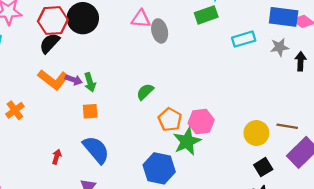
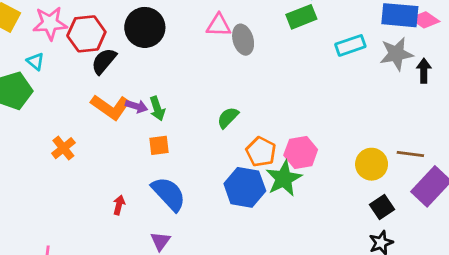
red hexagon: (53, 21) -> (86, 34), moved
gray star: (279, 47) -> (396, 54), size x1.4
blue hexagon: (159, 168) -> (245, 187), moved

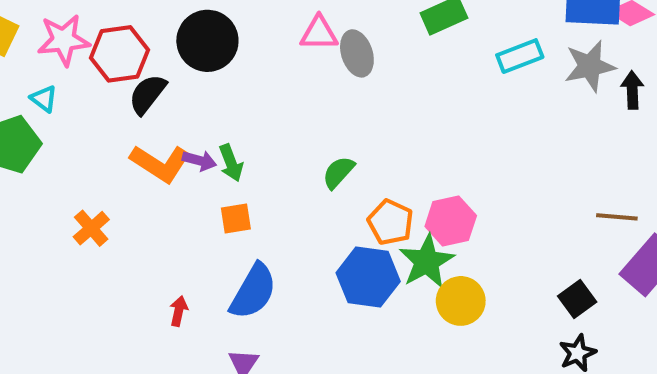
yellow circle: (372, 164) -> (461, 301), moved
blue semicircle: (169, 194) -> (253, 291), turned 75

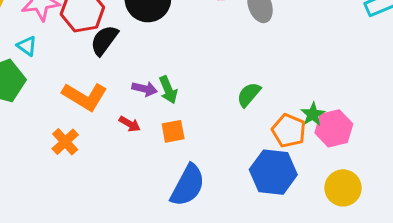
orange L-shape: (160, 163) -> (85, 96), moved
green star: (427, 261) -> (313, 114), moved, size x0.6
red arrow: (179, 311) -> (130, 124), moved, turned 110

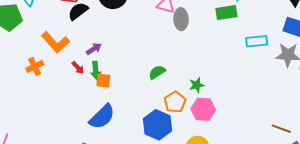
purple arrow: (145, 89) -> (94, 49), turned -63
green arrow: (168, 90) -> (96, 70), moved
green star: (313, 114) -> (197, 85), moved

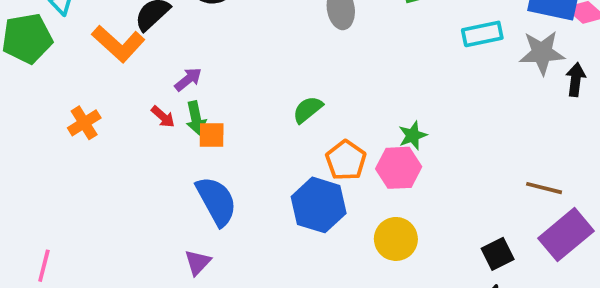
orange L-shape: (55, 42) -> (118, 44), moved
green star: (197, 85) -> (413, 135), moved
blue semicircle: (102, 117) -> (216, 201), turned -68

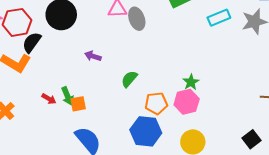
purple arrow: (188, 79) -> (93, 56), moved, turned -112
orange pentagon: (346, 160) -> (156, 103), turned -30

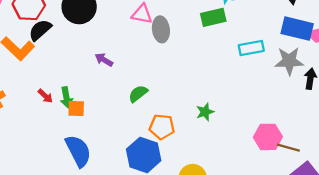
pink hexagon: (187, 102) -> (268, 137), moved

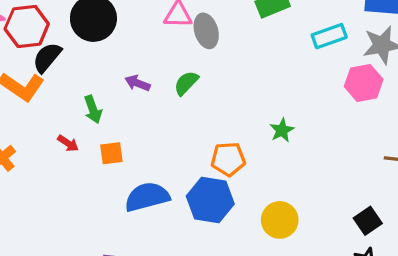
green semicircle: (138, 94) -> (186, 83), moved
green arrow: (66, 97) -> (93, 109), moved
pink hexagon: (268, 137) -> (364, 83), moved
blue semicircle: (78, 151) -> (147, 197), moved, turned -68

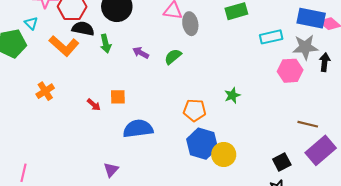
black semicircle: (47, 57) -> (83, 29), turned 55
green arrow: (93, 109) -> (106, 44), moved
red arrow: (68, 143) -> (94, 105), moved
blue hexagon: (210, 200) -> (202, 144), moved

